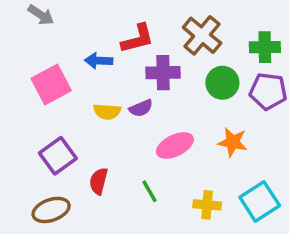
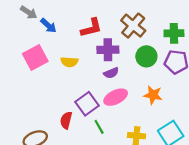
blue arrow: (99, 61) -> (48, 26), moved, turned -140
purple semicircle: (141, 108) -> (111, 73), moved
yellow semicircle: (107, 112) -> (69, 62), moved
purple square: (58, 156) -> (87, 104), moved

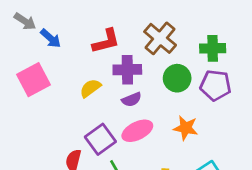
yellow semicircle: (69, 62) -> (90, 88), moved, turned 140

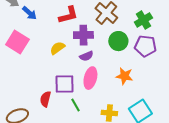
green cross: (213, 48) -> (143, 20), turned -30
pink square: (34, 80) -> (17, 42), turned -30
pink ellipse: (137, 131) -> (90, 78), turned -50
purple square: (100, 139) -> (64, 84), turned 35

